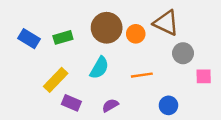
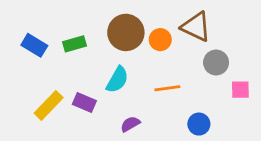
yellow rectangle: (56, 80) -> (49, 105), moved
purple rectangle: (71, 103) -> (84, 103), moved

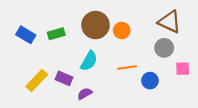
brown triangle: (196, 27) -> (170, 22), moved
purple semicircle: (130, 124) -> (85, 94), moved
blue circle: (199, 124) -> (150, 81), moved

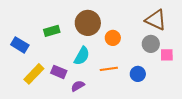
orange circle: (122, 30) -> (113, 38), moved
blue rectangle: (26, 35) -> (20, 45), moved
orange line: (127, 68) -> (109, 69), moved
pink square: (183, 69) -> (167, 55), moved

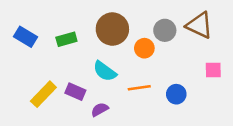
gray circle: (151, 44) -> (165, 30), moved
blue rectangle: (20, 45) -> (26, 37), moved
cyan semicircle: (82, 56) -> (105, 71), turned 96

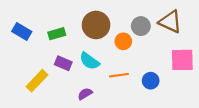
pink square: (213, 70) -> (182, 60), size x1.6
purple rectangle: (75, 92) -> (63, 63), moved

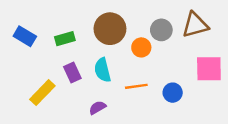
brown triangle: (170, 22) -> (195, 25), turned -40
cyan semicircle: (89, 61) -> (102, 70), turned 40
purple rectangle: (63, 63) -> (72, 73), turned 42

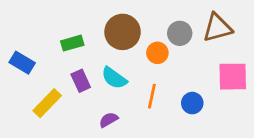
blue rectangle: (25, 36) -> (22, 63), moved
cyan semicircle: (102, 70) -> (114, 78), turned -40
orange line: (136, 86) -> (152, 96), turned -70

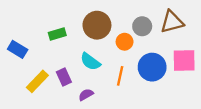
purple rectangle: (81, 81) -> (64, 77), moved
blue circle: (192, 103) -> (152, 67), moved, size x1.6

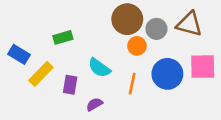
brown triangle: (172, 22) -> (189, 24), turned 30
brown circle: (97, 25) -> (127, 19), moved
purple rectangle: (64, 77) -> (70, 85), turned 35
yellow rectangle: (37, 81) -> (41, 74), moved

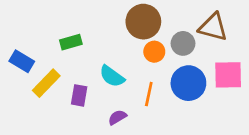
gray circle: (156, 29) -> (183, 43), moved
purple semicircle: (94, 104) -> (117, 117), moved

